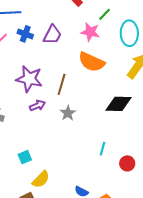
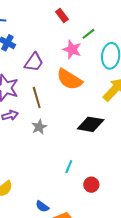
purple trapezoid: (52, 35) -> (34, 62), moved
brown line: (62, 84) -> (37, 98), turned -40

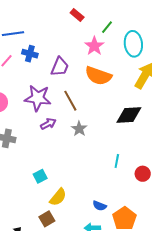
pink star: (72, 49) -> (94, 46), turned 30

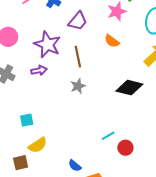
orange semicircle: (98, 76) -> (112, 41), size x0.6
purple arrow: (48, 124) -> (39, 70), moved
cyan line: (117, 161) -> (108, 136), moved, turned 32

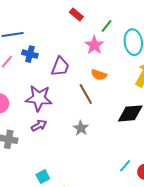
brown line: (78, 57) -> (86, 94), moved

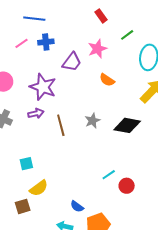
pink star: (94, 45) -> (97, 49), moved
blue cross: (30, 54) -> (46, 42), turned -35
brown line: (86, 94) -> (61, 125), moved
gray star: (81, 128) -> (92, 121), moved

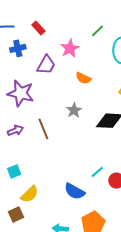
red rectangle: (101, 16) -> (38, 28), moved
purple arrow: (36, 113) -> (15, 130), moved
gray star: (92, 121) -> (74, 110), moved
blue semicircle: (77, 206) -> (75, 191), moved, size x1.5

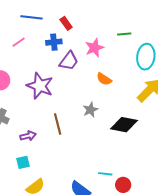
green line: (97, 31) -> (124, 34), turned 32
blue cross: (18, 48) -> (54, 42), moved
purple arrow: (15, 130) -> (28, 136), moved
cyan line: (97, 172) -> (105, 174), turned 40

